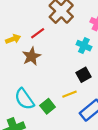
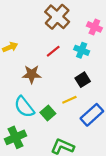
red line: (38, 33) -> (53, 51), moved
brown star: (31, 56) -> (32, 74), moved, turned 30

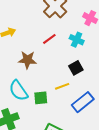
green square: (48, 113) -> (41, 98), turned 32

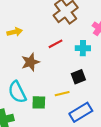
cyan cross: (77, 40) -> (83, 48), turned -32
brown star: (27, 60) -> (30, 62), turned -30

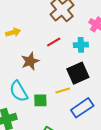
black square: (78, 77) -> (78, 73), size x1.5

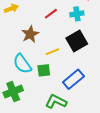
yellow line: (63, 90) -> (52, 52), moved
blue rectangle: (82, 108) -> (73, 79), moved

